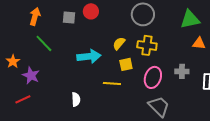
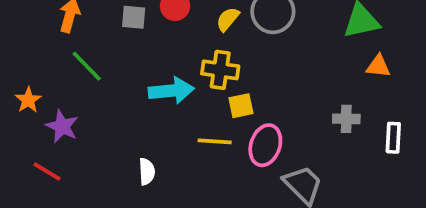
yellow semicircle: (119, 43) -> (228, 19), moved
yellow cross: (147, 45) -> (220, 70), moved
pink ellipse: (153, 77) -> (265, 145), moved
red line: (23, 99) -> (47, 172), turned 56

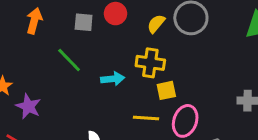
green line: (87, 66) -> (69, 60), moved
cyan arrow: (171, 91) -> (113, 79), size x0.7

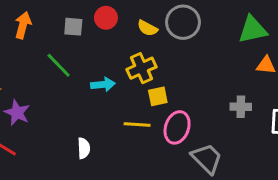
yellow semicircle: (156, 24) -> (147, 28), turned -102
yellow cross: (150, 63) -> (142, 68), turned -32

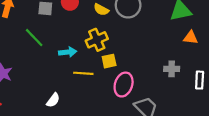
yellow line: (137, 124) -> (83, 73), moved
white semicircle: (84, 148) -> (53, 100), turned 40

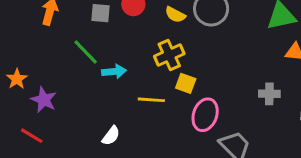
cyan arrow: (68, 52) -> (114, 71), moved
yellow square: (109, 61) -> (186, 83), turned 32

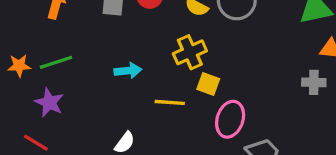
green line: (86, 52) -> (56, 62), moved, turned -64
orange star: (17, 79) -> (19, 66), moved, turned 30
gray cross: (269, 94) -> (314, 82), moved

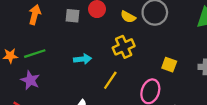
yellow square: (208, 84) -> (169, 65), moved
yellow line: (170, 102) -> (110, 80), turned -60

